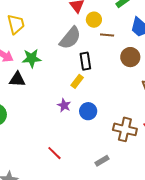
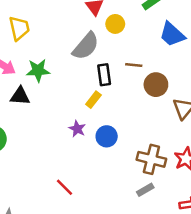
brown line: (107, 35) -> (134, 65), moved
brown circle: (130, 57) -> (156, 85), moved
gray rectangle: (102, 161) -> (145, 190), moved

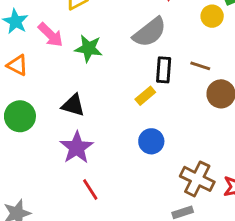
yellow circle: (115, 24) -> (212, 16), moved
black triangle: (20, 96) -> (73, 105), moved
purple star: (77, 129) -> (77, 148), moved, size x1.6

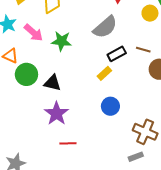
black rectangle: (164, 70) -> (117, 54), turned 60
green circle: (20, 116) -> (26, 74), moved
red line: (90, 189) -> (68, 143), turned -56

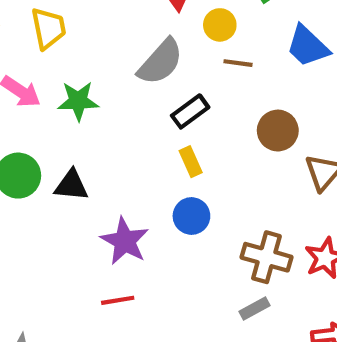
yellow circle: (150, 13) -> (220, 25), moved
brown line: (143, 50) -> (238, 63), moved
yellow rectangle: (104, 73) -> (191, 162), moved, turned -64
purple star: (56, 114) -> (125, 241), moved

